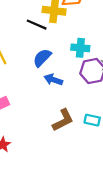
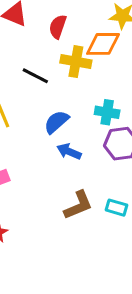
black line: (37, 25) -> (35, 76), moved

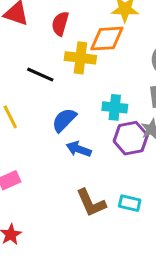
brown L-shape: (78, 205) -> (91, 203), turned 92

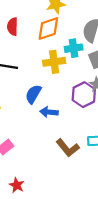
yellow cross: (80, 58) -> (54, 62), moved
cyan cross: (115, 107) -> (74, 48), moved

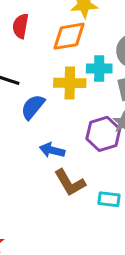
blue semicircle: (33, 94) -> (33, 107), moved
brown L-shape: (68, 148) -> (70, 183), moved

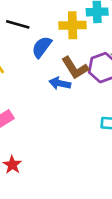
brown L-shape: (70, 183) -> (75, 68), moved

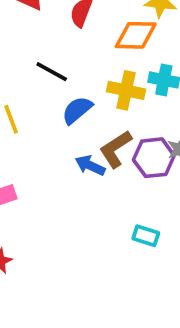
brown L-shape: (75, 68) -> (116, 149), turned 76

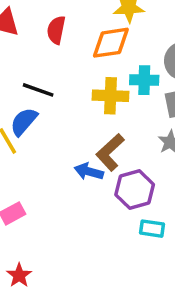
blue semicircle: (77, 110) -> (24, 122), moved
purple hexagon: (154, 158) -> (135, 190), moved

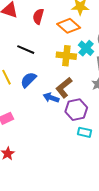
orange diamond: (111, 43) -> (69, 26), turned 45
cyan cross: (144, 80) -> (86, 48), turned 35
blue semicircle: (24, 122) -> (28, 80), moved

